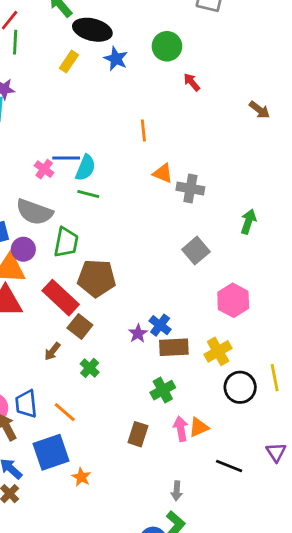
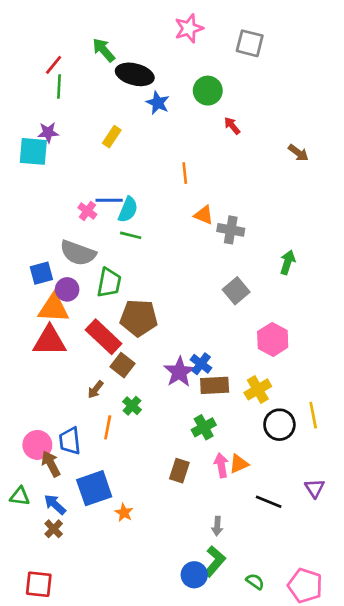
yellow rectangle: (69, 61) -> (112, 137), moved
purple star: (138, 333) -> (179, 372), size x1.6
orange line: (65, 412) -> (108, 427), moved, turned 60

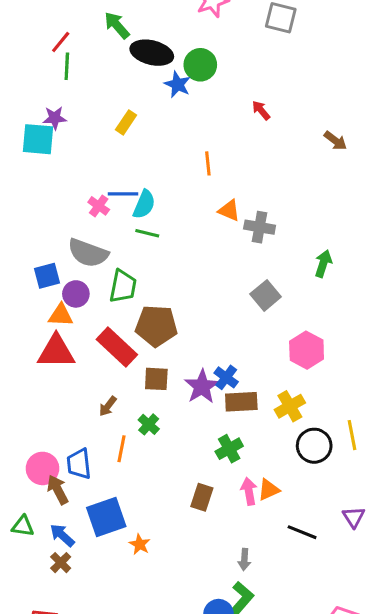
green circle: (208, 91) -> (200, 65), moved
orange triangle: (54, 308) -> (61, 315), size x0.7
brown square: (123, 365) -> (156, 379), moved, turned -35

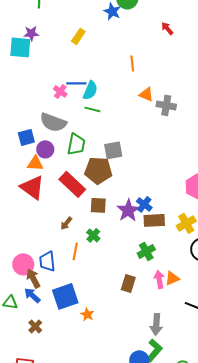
gray square: (266, 295) -> (113, 150), moved, turned 30
red triangle: (56, 352) -> (32, 187), turned 36
blue arrow: (62, 535) -> (32, 295), moved
gray arrow: (244, 560) -> (156, 324), size x1.5

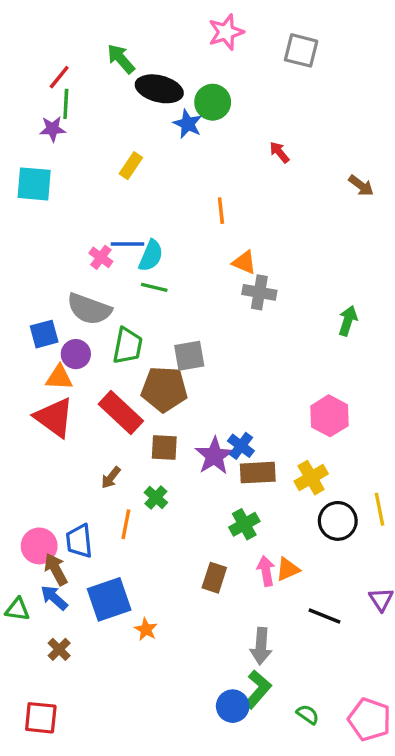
purple star: (31, 33) -> (52, 129), moved
gray cross: (166, 105) -> (259, 292), moved

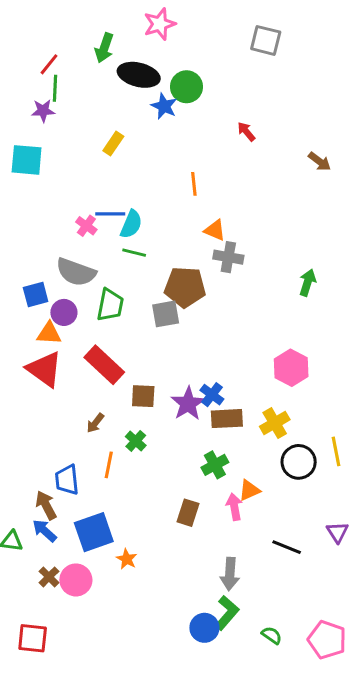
pink star: (226, 32) -> (160, 24), moved
green arrow: (121, 59) -> (104, 48), turned -120
brown pentagon: (164, 389) -> (185, 287), moved
pink circle: (39, 546) -> (76, 580), moved
orange triangle: (288, 569) -> (249, 490), moved

